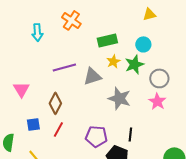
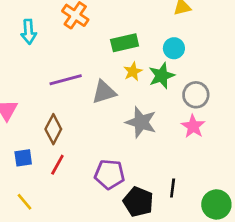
black line: (130, 134) -> (173, 188), moved

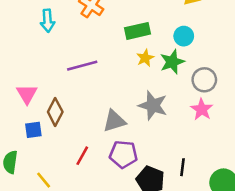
gray triangle: (104, 92) -> (114, 121), moved
brown diamond: (53, 129) -> (55, 112), moved
blue square: (23, 158) -> (33, 130), moved
red line: (57, 165) -> (82, 156), moved

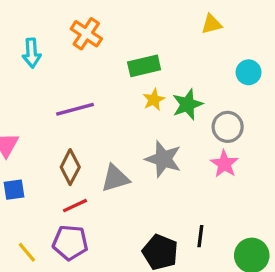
cyan circle: (184, 36) -> (249, 72), moved
brown diamond: (55, 112) -> (70, 167), moved
purple pentagon: (123, 154) -> (70, 243), moved
red line: (82, 156) -> (75, 206), moved, turned 36

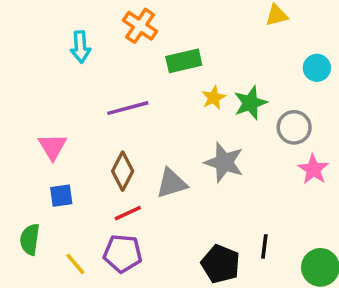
green rectangle: (144, 66) -> (184, 61), moved
pink star: (224, 164) -> (313, 169), moved

